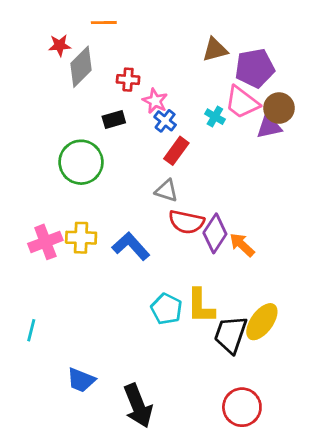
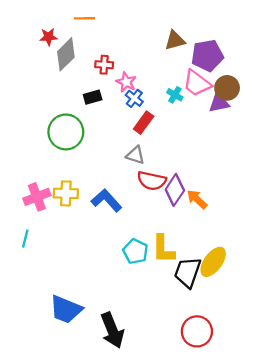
cyan line: (31, 330) -> (25, 239), moved
blue trapezoid: (81, 380) -> (66, 309), size x1.4

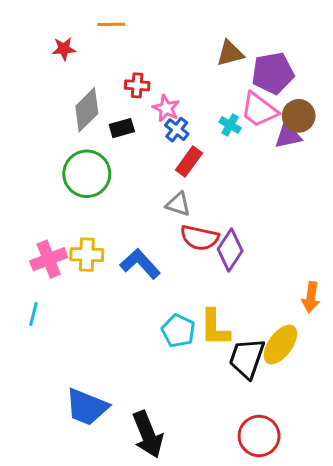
gray diamond: (66, 54) -> (87, 110), moved
orange arrow: (197, 199) -> (311, 297), moved, turned -125

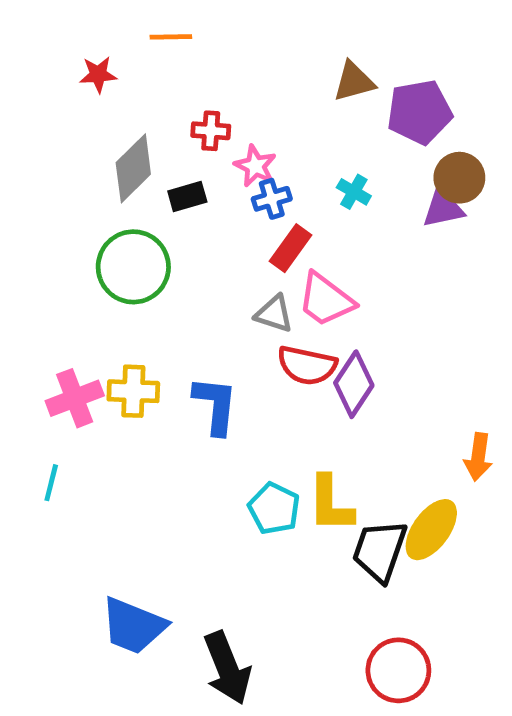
pink trapezoid: (259, 110) -> (326, 300), moved
blue cross: (177, 130) -> (272, 199), turned 35
blue L-shape: (140, 264) -> (215, 405), turned 48

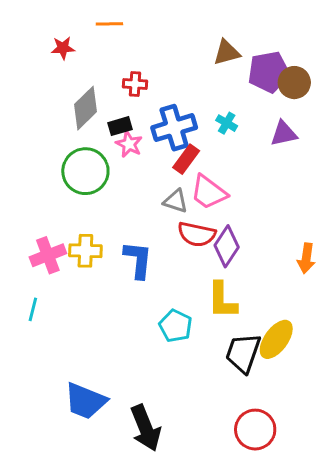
pink star: (255, 166) -> (129, 144), moved
brown circle: (459, 178) -> (294, 83), moved
blue cross: (272, 199) -> (174, 128), size x1.8
orange arrow: (478, 457) -> (306, 258), moved
yellow L-shape: (330, 504) -> (222, 300), moved

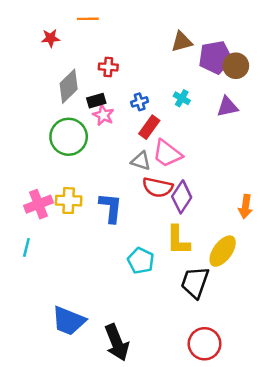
blue cross: (174, 128) -> (140, 102), size x0.5
yellow ellipse: (276, 339) -> (223, 251), moved

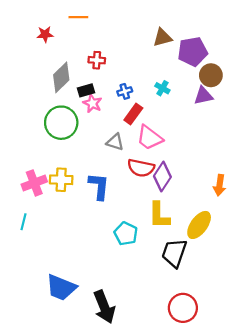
brown circle: (236, 66) -> (211, 75), moved
gray triangle: (141, 161) -> (115, 142), moved

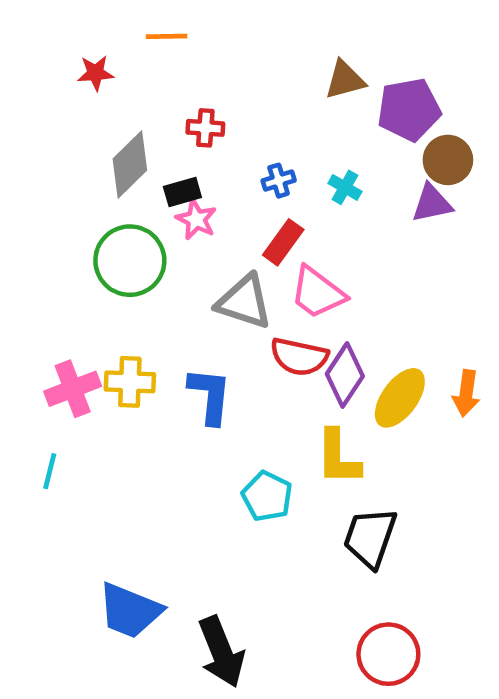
blue cross: (125, 91) -> (279, 181), moved
gray triangle: (115, 142) -> (244, 302), size x1.5
yellow ellipse: (199, 225) -> (400, 398), moved

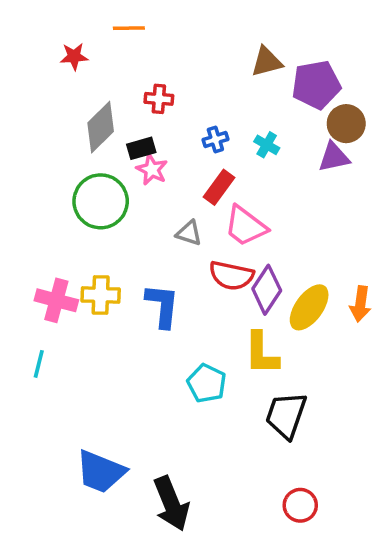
gray triangle: (244, 302) -> (189, 233), size x0.6
pink cross: (73, 389) -> (56, 300), turned 36
red circle: (388, 654) -> (300, 505), size x0.7

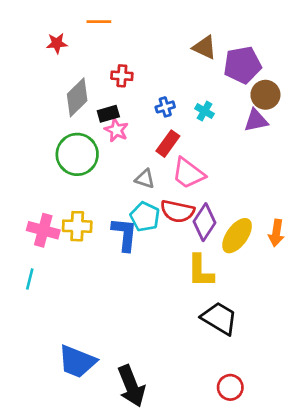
brown triangle: (267, 62) -> (205, 47), turned 40
cyan pentagon: (207, 383) -> (145, 217), moved
black trapezoid: (286, 415) -> (219, 318), turned 102

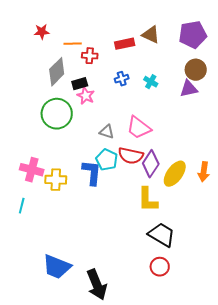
orange line: (99, 22) -> (73, 44), moved
purple pentagon: (242, 65) -> (193, 35), moved
red rectangle: (168, 144) -> (125, 44), moved, turned 42
yellow cross: (77, 226) -> (56, 180), moved
red circle: (230, 387) -> (160, 267), moved

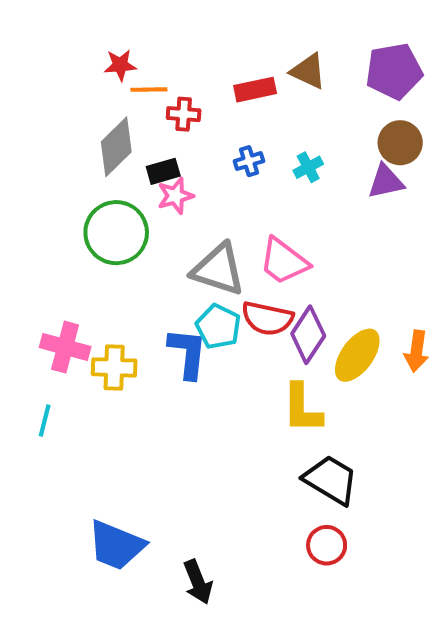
red star: (42, 32) -> (120, 65), moved
cyan cross: (151, 82) -> (308, 167), turned 32
pink star: (86, 96) -> (175, 196), turned 30
gray triangle: (107, 132) -> (218, 269), size x1.8
black arrow: (97, 285) -> (198, 582), size x0.7

